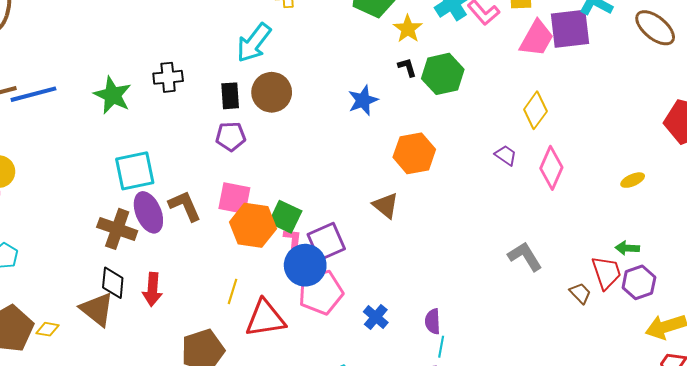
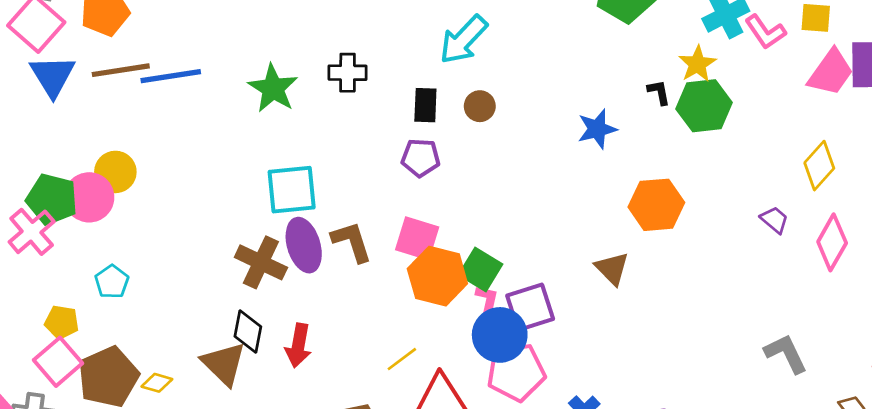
yellow star: (408, 29) -> (697, 64), moved
brown circle: (272, 92) -> (480, 106), size x0.6
yellow line: (233, 291) -> (402, 359), turned 30

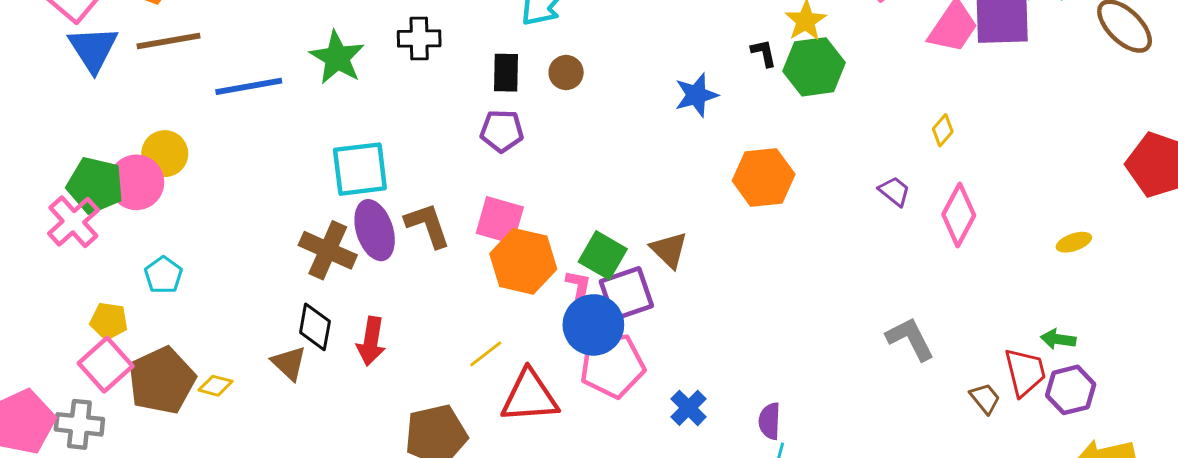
blue line: (171, 76) -> (249, 86), moved
yellow diamond: (819, 166) -> (943, 130), size x0.6
brown triangle: (612, 268) -> (669, 250), moved
green square: (481, 269) -> (603, 255), moved
brown triangle: (224, 364) -> (289, 363), size x0.7

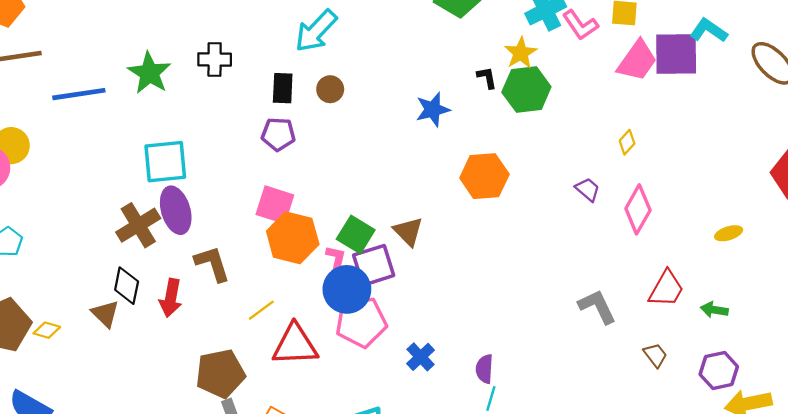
brown L-shape: (428, 225) -> (212, 264), moved
brown cross: (328, 250) -> (138, 225), turned 33
red trapezoid: (1025, 372) -> (666, 289), moved, turned 42
purple hexagon: (1071, 390) -> (719, 371), moved

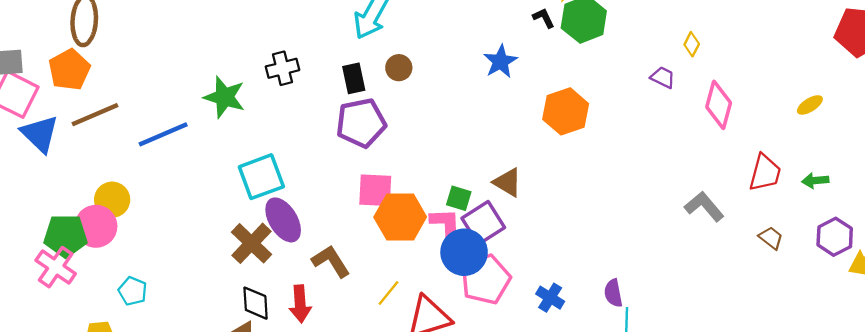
purple pentagon: (278, 134) -> (361, 123), size x1.5
purple trapezoid: (588, 189) -> (663, 77), moved
green square: (356, 235) -> (459, 198), size x0.7
pink L-shape: (336, 259) -> (446, 227), size x1.5

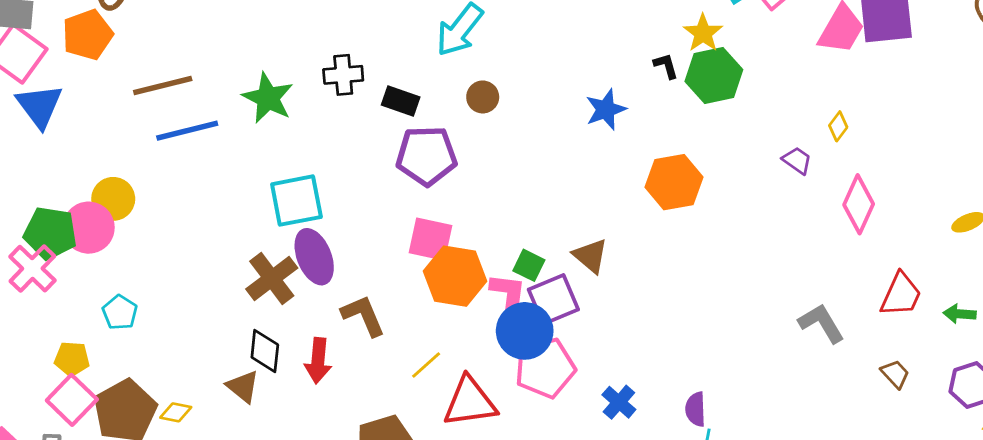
black rectangle: (354, 78) -> (401, 101), moved, turned -68
brown line: (95, 115) -> (163, 85), moved

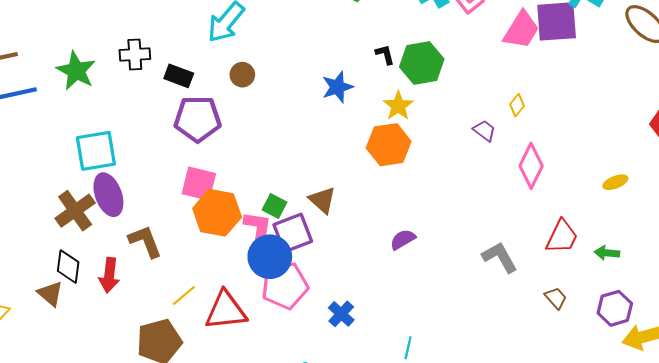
yellow star: (703, 33) -> (398, 106), moved
yellow line: (426, 365) -> (184, 295), moved
purple semicircle: (695, 409) -> (403, 239), moved, turned 60

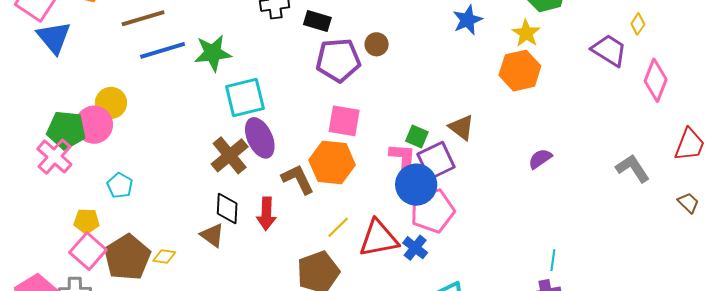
green star: (76, 71) -> (213, 53), moved, turned -30
brown circle: (242, 75) -> (377, 44), moved
purple trapezoid: (484, 131) -> (609, 50), size x1.6
orange hexagon: (217, 213) -> (332, 163), moved
blue cross: (341, 314) -> (415, 248), moved

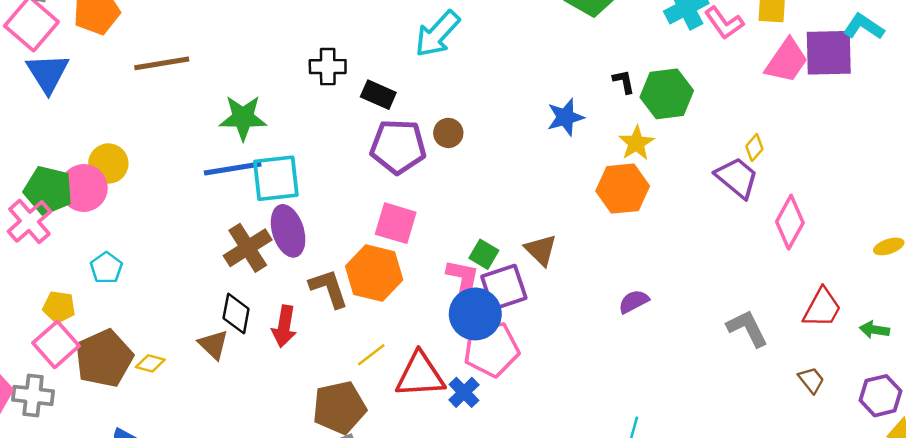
yellow diamond: (638, 24) -> (754, 148), moved
blue line: (163, 50) -> (233, 169), moved

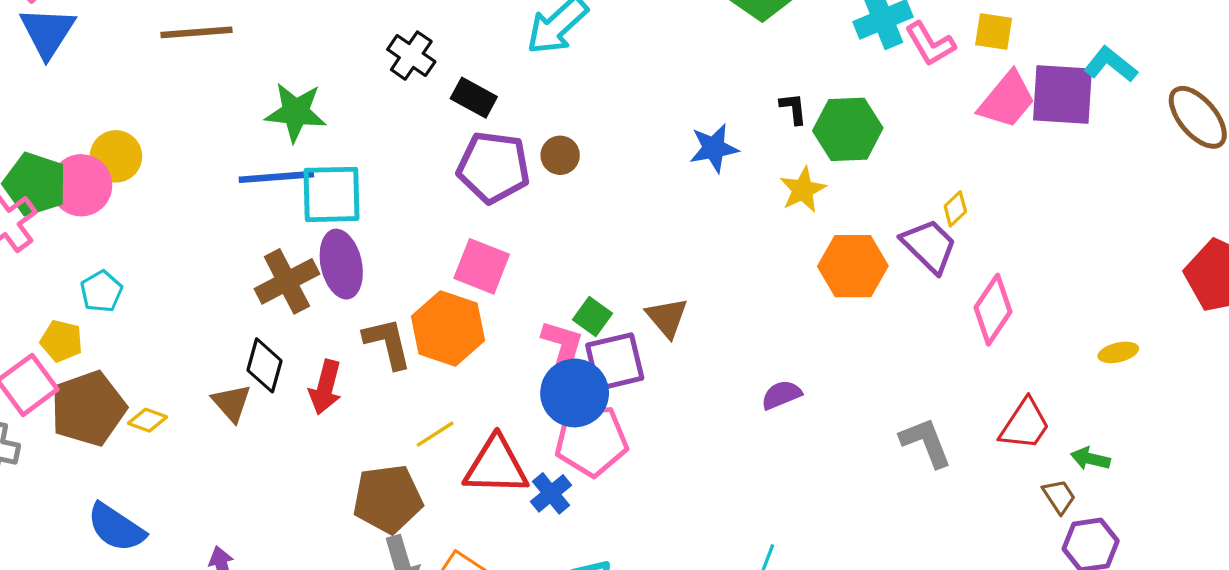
black cross: (328, 67) -> (411, 56), turned 30
orange hexagon: (623, 189) -> (853, 266), moved
yellow pentagon: (59, 307) -> (61, 341), moved
brown trapezoid: (811, 380) -> (1059, 496), moved

